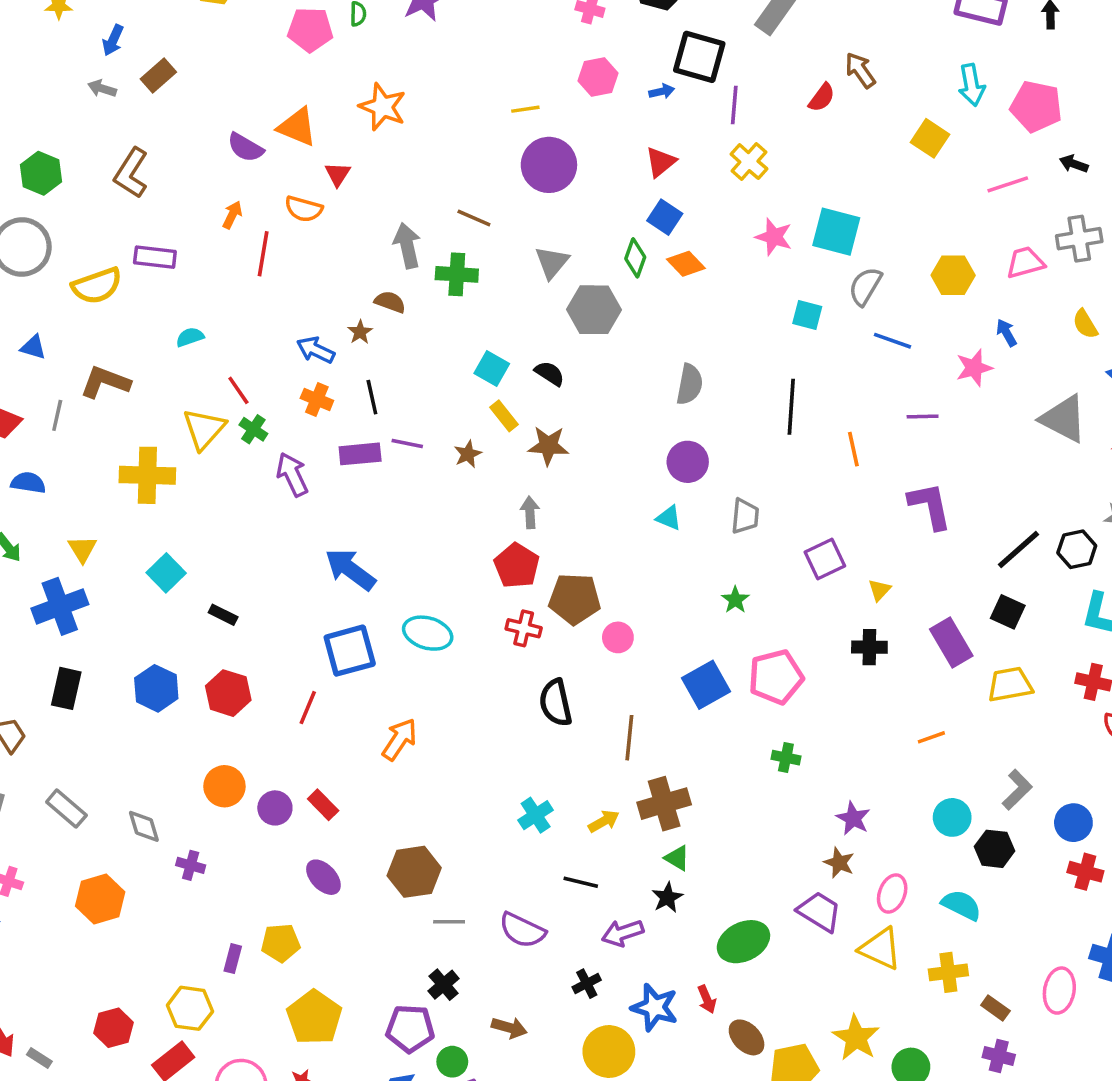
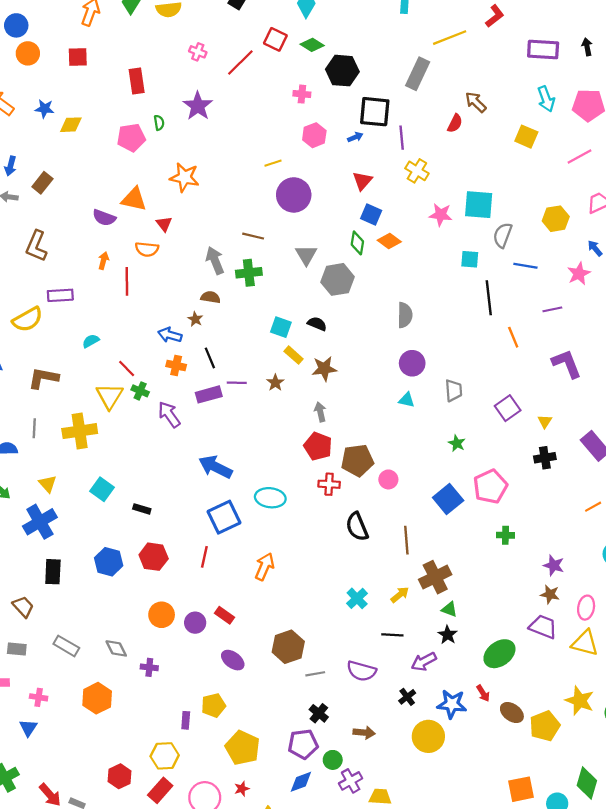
black line: (791, 407) -> (489, 298), moved
gray line: (57, 415) -> (34, 428), moved

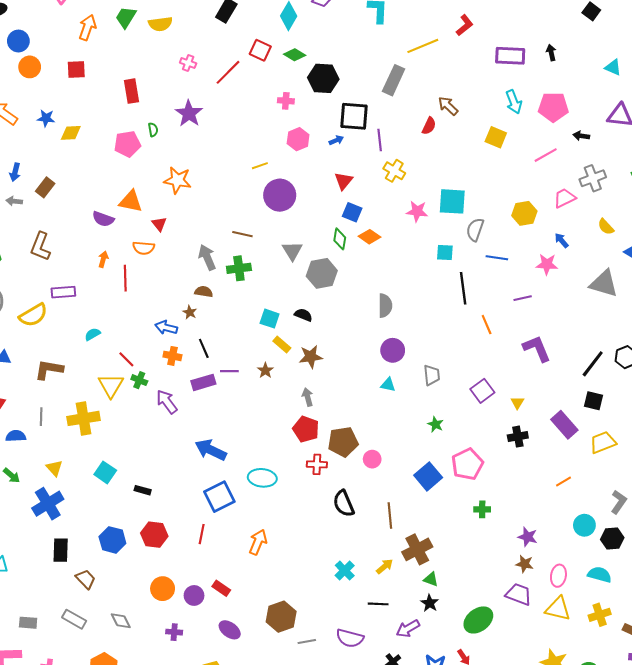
pink star: (579, 274) -> (547, 264), turned 30
brown trapezoid: (23, 607) -> (86, 579), moved
purple cross: (149, 667) -> (174, 632), moved

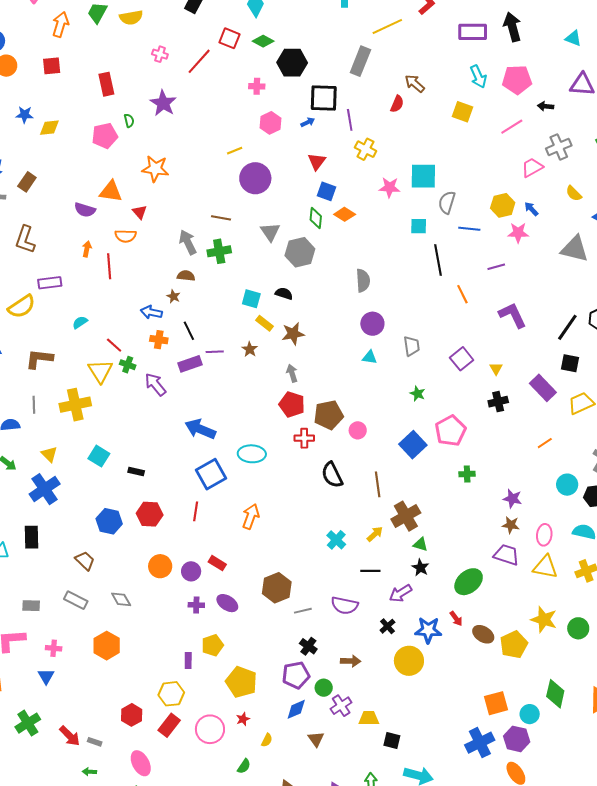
black arrow: (551, 53) -> (512, 27), size x1.8
yellow hexagon: (524, 213) -> (503, 205), moved
black rectangle: (61, 550) -> (32, 537), moved
purple cross: (174, 632) -> (196, 605), moved

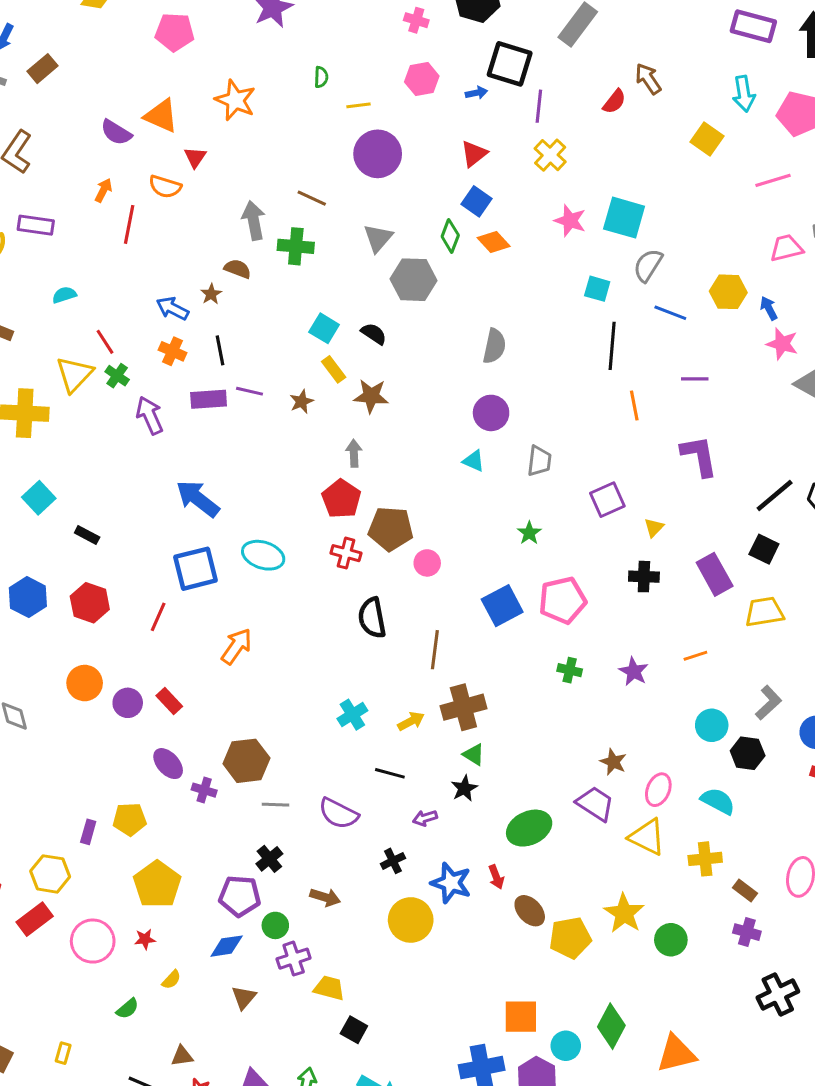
green semicircle: (129, 121) -> (321, 77), moved
pink star: (518, 233) -> (782, 344), moved
purple star: (512, 499) -> (634, 671), moved
purple arrow: (400, 593) -> (425, 818), size x0.7
purple cross: (196, 605) -> (204, 790), moved

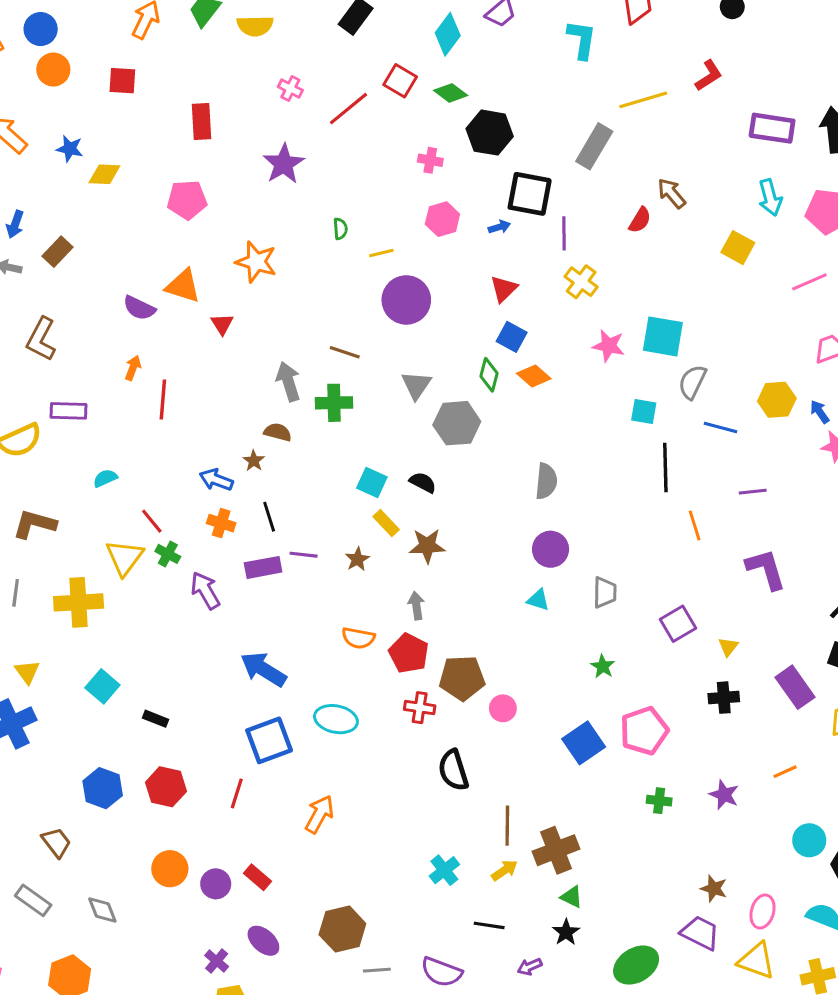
orange semicircle: (165, 187) -> (358, 638), moved
brown line: (435, 650) -> (507, 826), moved
purple cross: (204, 790) -> (217, 961), moved, turned 30

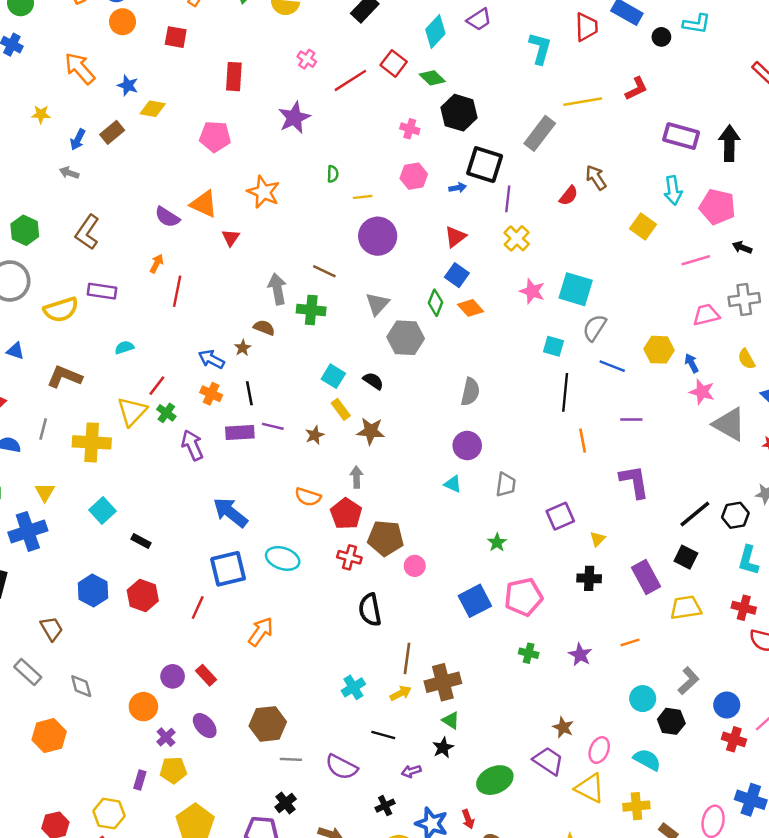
brown rectangle: (58, 252) -> (112, 132), moved
red line: (152, 521) -> (157, 386), turned 70
orange circle: (170, 869) -> (143, 707), moved

